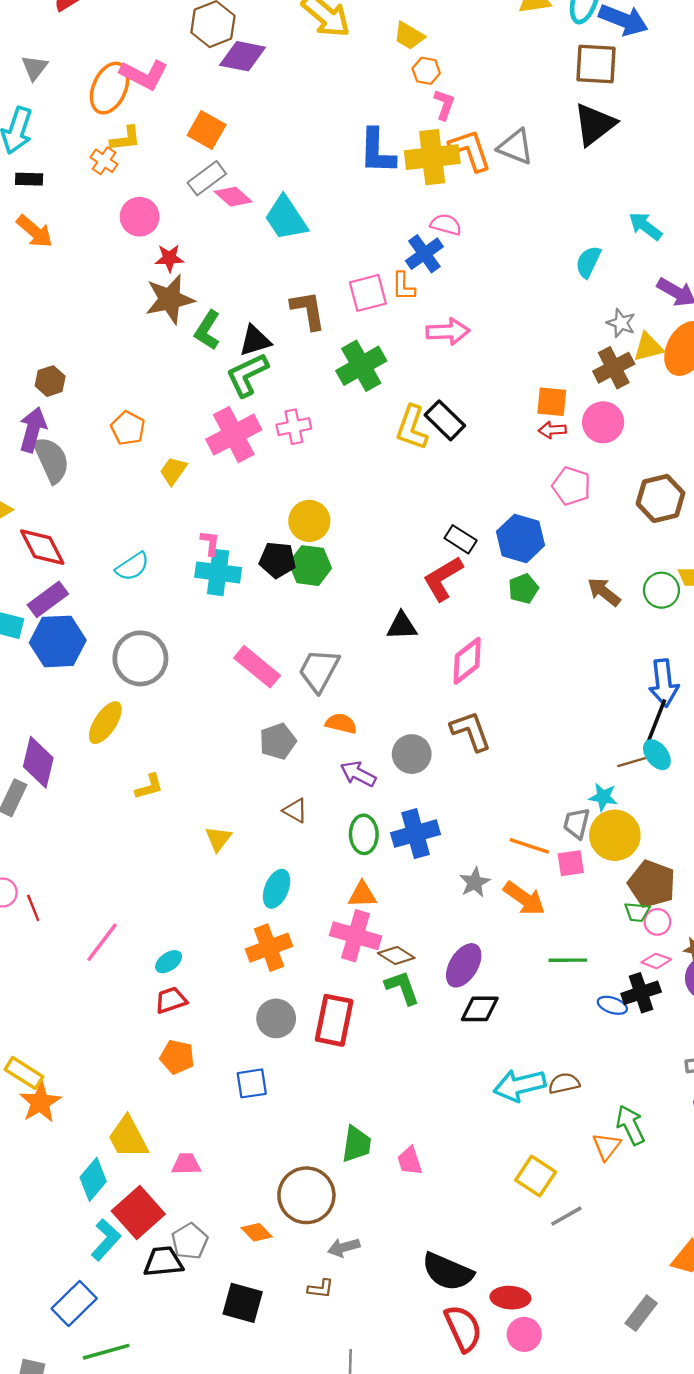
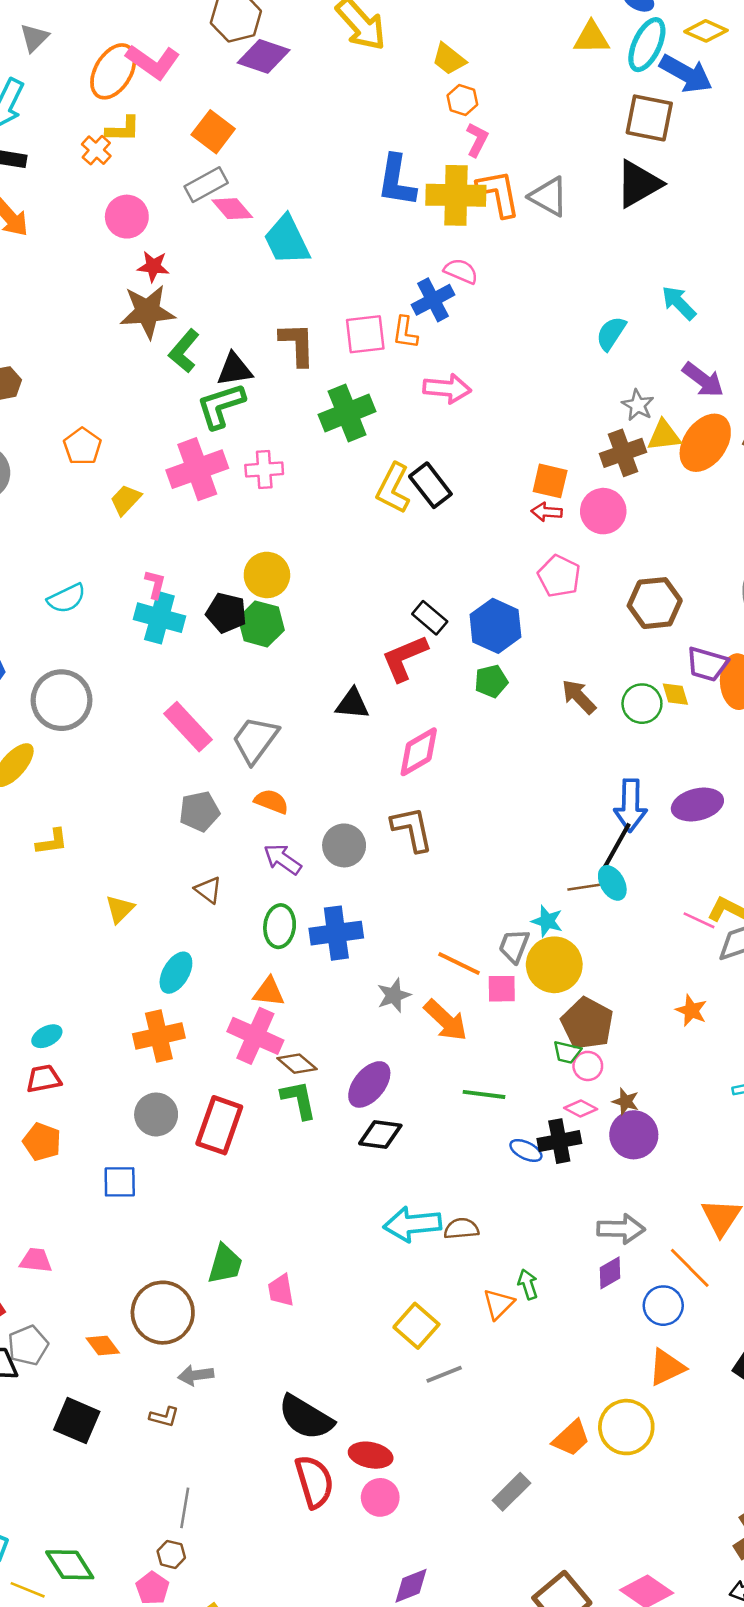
green arrow: (630, 1125) -> (528, 1284), size x0.7

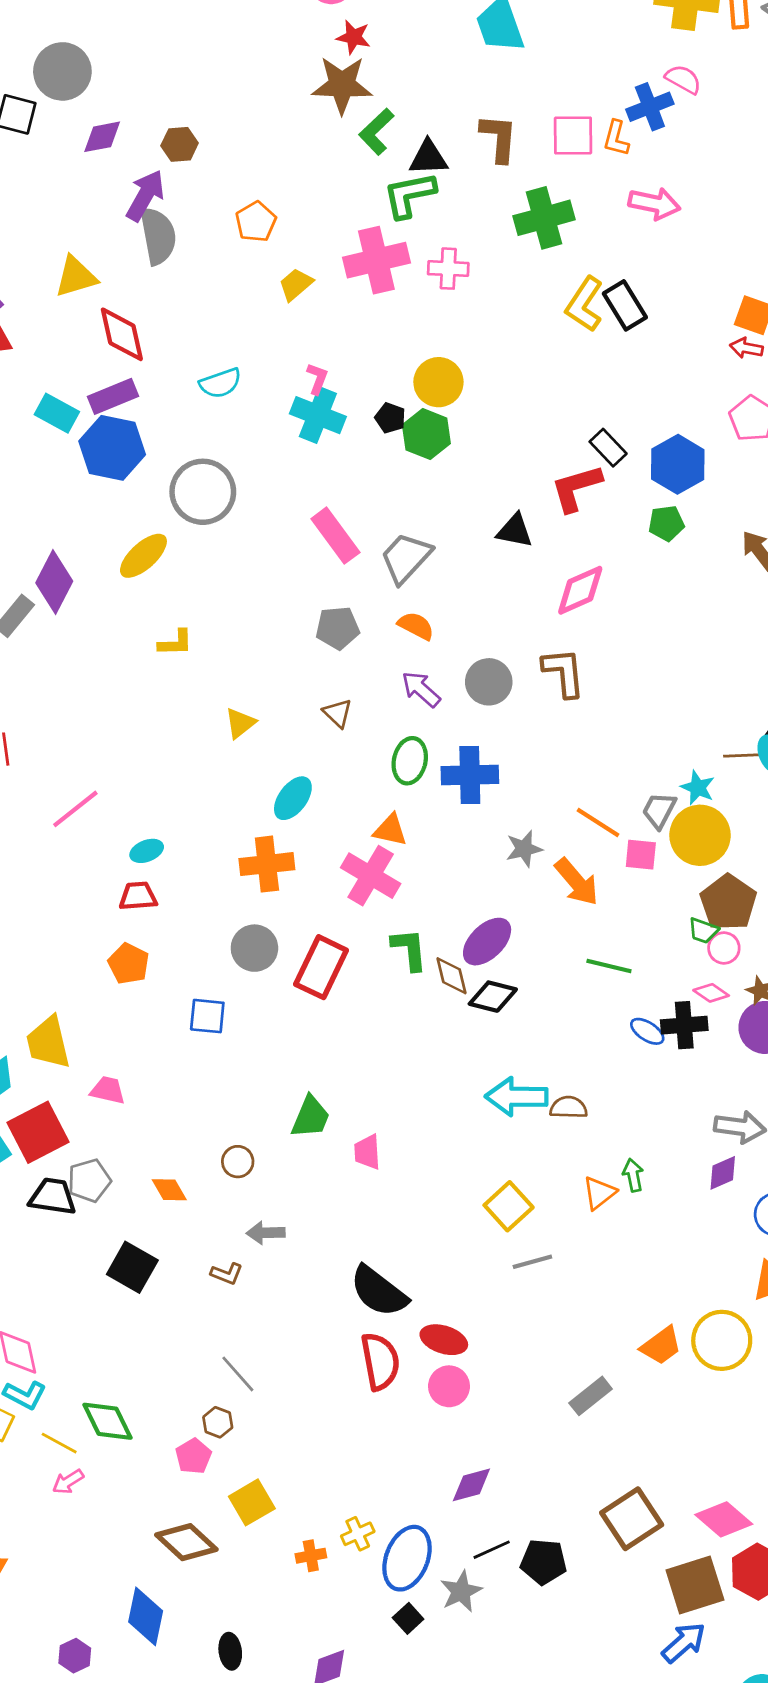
black pentagon: (226, 613) -> (390, 418), size x0.7
brown diamond: (297, 1064) -> (452, 976), moved, turned 30
brown circle: (163, 1313) -> (238, 1162), size x0.5
gray line: (185, 1508) -> (238, 1374), turned -57

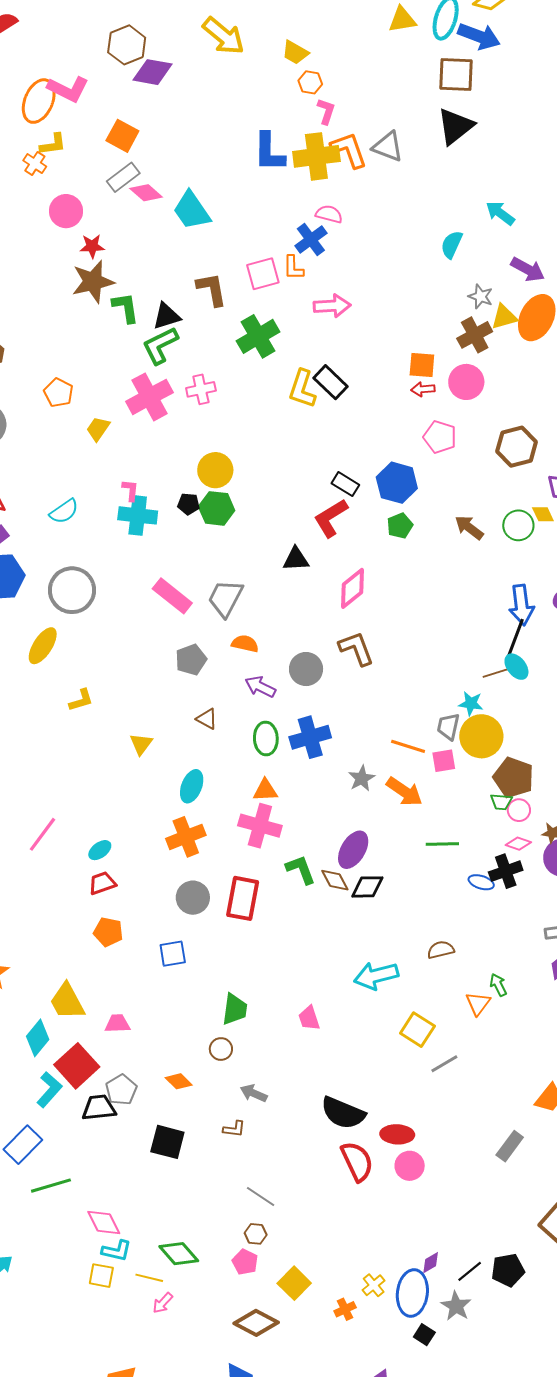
green L-shape: (376, 132) -> (126, 308), turned 140
cyan arrow: (517, 1097) -> (376, 976), moved
green trapezoid: (311, 1117) -> (235, 1009), moved
gray arrow: (266, 1233) -> (254, 1093), turned 40
purple diamond: (471, 1485) -> (431, 1263), moved, size x0.7

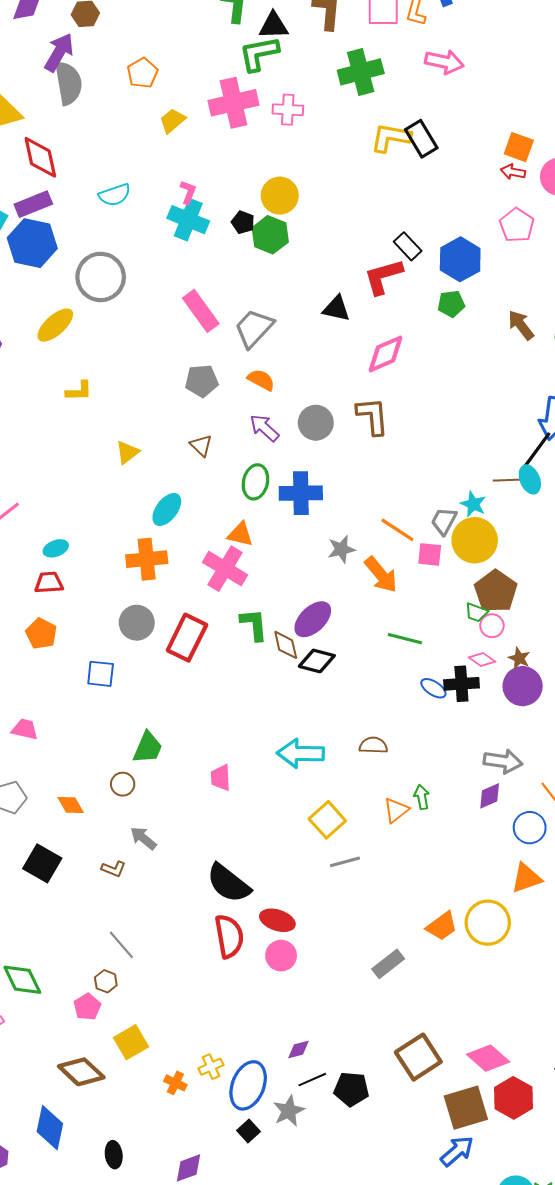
yellow L-shape: (302, 389) -> (391, 138), turned 66
purple diamond: (431, 1263) -> (299, 1050), moved
orange cross: (345, 1309) -> (175, 1083), turned 35

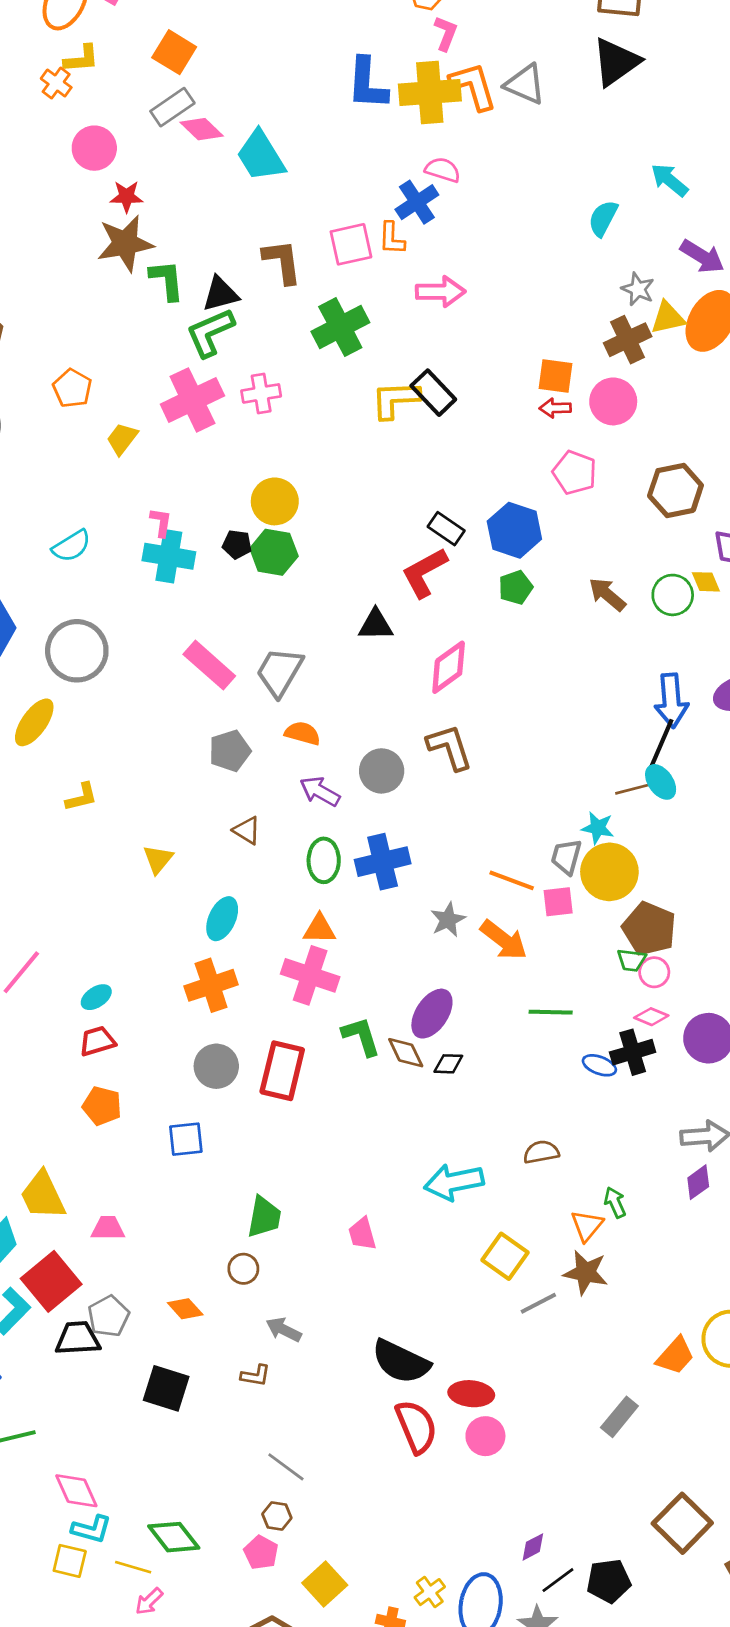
brown star: (519, 658) -> (586, 1272), moved, size x1.6
black diamond: (317, 661) -> (448, 1064), size x0.7

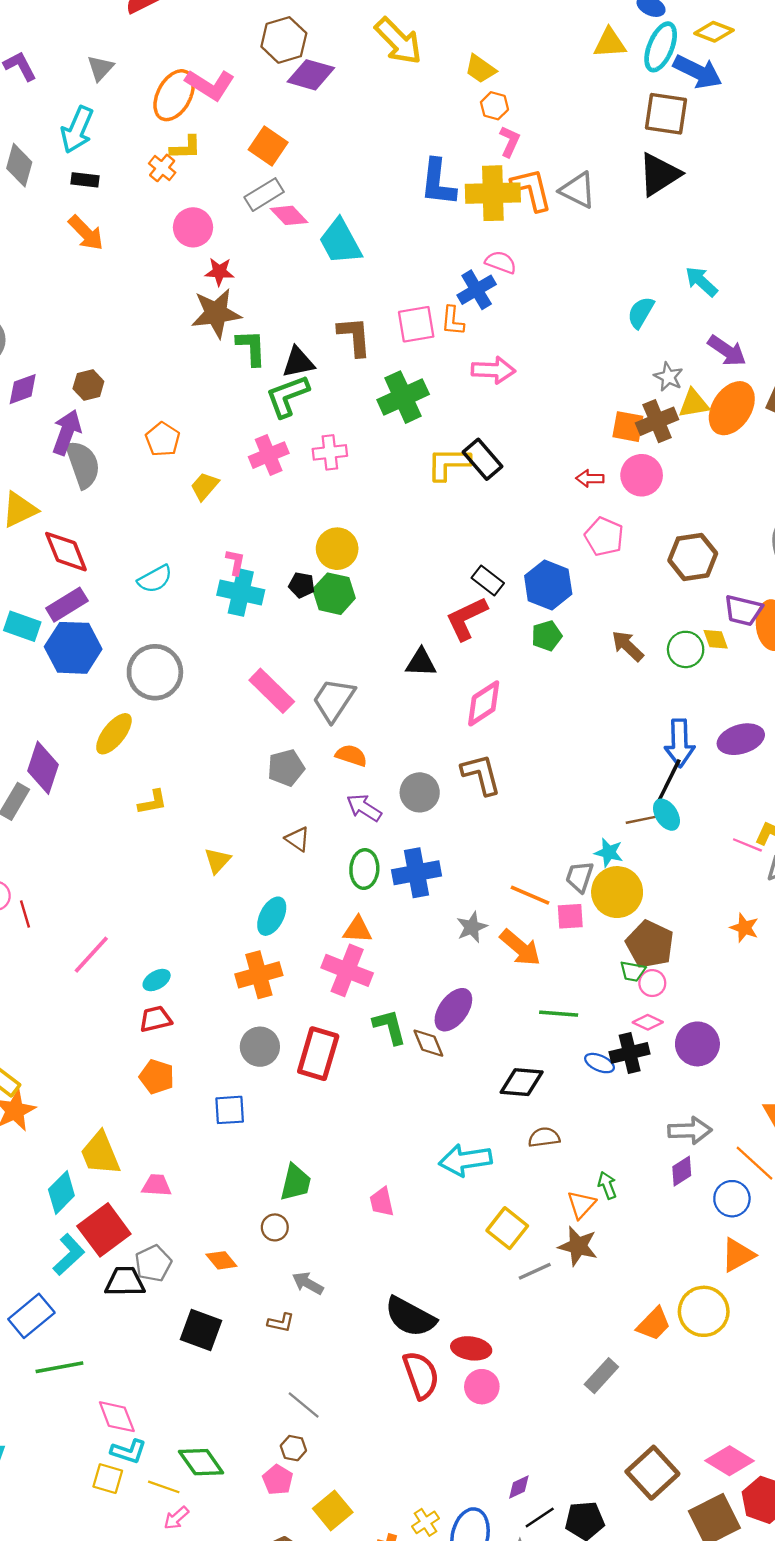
orange square: (556, 376) -> (628, 427), moved
pink cross: (192, 400) -> (269, 455), size x0.7
black diamond: (448, 1064) -> (522, 1082), moved, size x1.6

